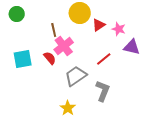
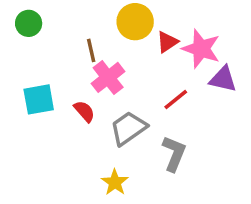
pink star: (119, 29) -> (201, 49), size x1.6
red semicircle: (50, 58) -> (84, 111), moved

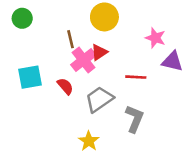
red triangle: (167, 42) -> (99, 52), moved
pink star: (201, 49) -> (155, 38), size x0.7
red line: (176, 99) -> (136, 77), turned 42

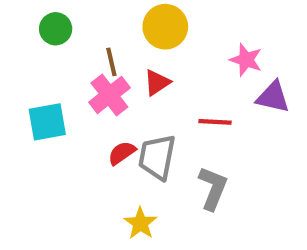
green circle: (22, 18) -> (56, 29), moved
pink cross: (84, 60) -> (109, 95), moved
red semicircle: (65, 86) -> (122, 153), moved, turned -84
gray trapezoid: (99, 99) -> (157, 157), turned -44

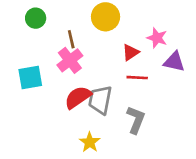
red triangle: (157, 83) -> (131, 52), moved
red semicircle: (122, 153) -> (78, 97), size x1.5

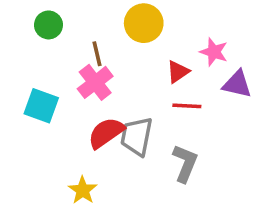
cyan square: (30, 78) -> (41, 106), turned 30
yellow star: (90, 142) -> (83, 190), moved

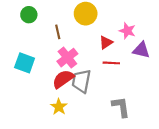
pink cross: (95, 82) -> (67, 58), moved
gray L-shape: (185, 163) -> (121, 107), moved, turned -30
yellow star: (83, 190) -> (59, 107), moved

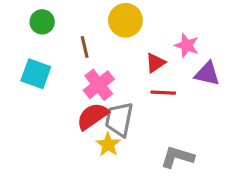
cyan square: (25, 63) -> (36, 74), moved
yellow star: (59, 107) -> (108, 145), moved
gray L-shape: (121, 107) -> (177, 157), turned -65

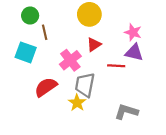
brown line: (85, 47) -> (45, 32), moved
red triangle: (155, 63) -> (94, 45), moved
purple triangle: (207, 74) -> (134, 52), moved
red semicircle: (92, 116) -> (46, 87), moved

